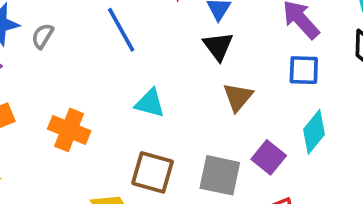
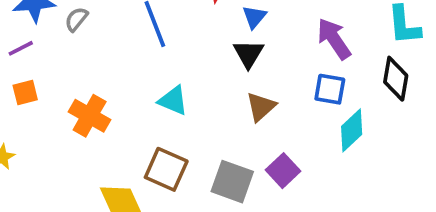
cyan diamond: (314, 132) -> (352, 130), moved

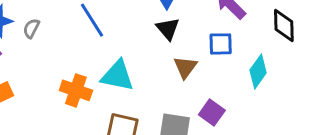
blue square: (330, 89) -> (221, 44), moved
cyan triangle: (173, 101) -> (117, 76), size x1.4
orange cross: (90, 116) -> (76, 90), moved

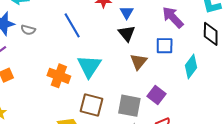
gray semicircle: (31, 28) -> (28, 30), turned -104
cyan triangle: (117, 76) -> (89, 66), turned 50

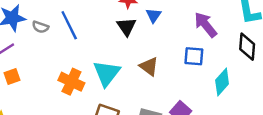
blue line: (72, 25) -> (69, 25), moved
black triangle: (127, 33) -> (126, 27), moved
brown triangle: (138, 62) -> (149, 66), moved, turned -36

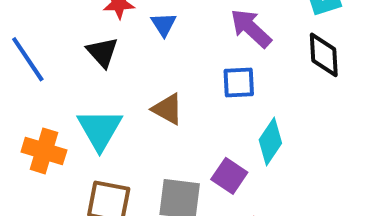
black triangle: (126, 27) -> (102, 52), moved
cyan diamond: (222, 82) -> (270, 141), moved

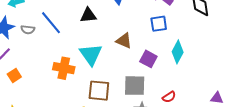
black triangle: (102, 52) -> (88, 15), turned -48
purple square: (229, 176) -> (148, 59), moved

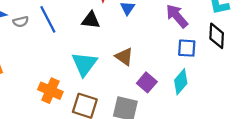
blue square: (159, 24) -> (187, 48), moved
gray semicircle: (28, 30) -> (21, 22), turned -32
orange cross: (64, 68) -> (50, 91), moved

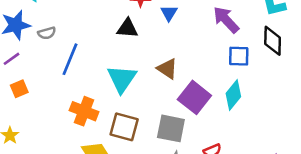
blue line: (48, 19) -> (70, 59), moved, turned 52
purple square: (147, 82) -> (194, 97), size x1.4

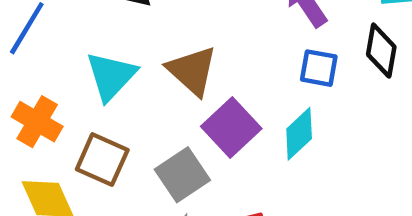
brown triangle: (167, 69) -> (192, 71), size x1.4
gray square: (171, 128) -> (182, 175), turned 36

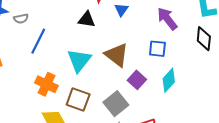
blue square: (319, 68) -> (157, 49), moved
purple square: (231, 127) -> (137, 80), size x0.7

